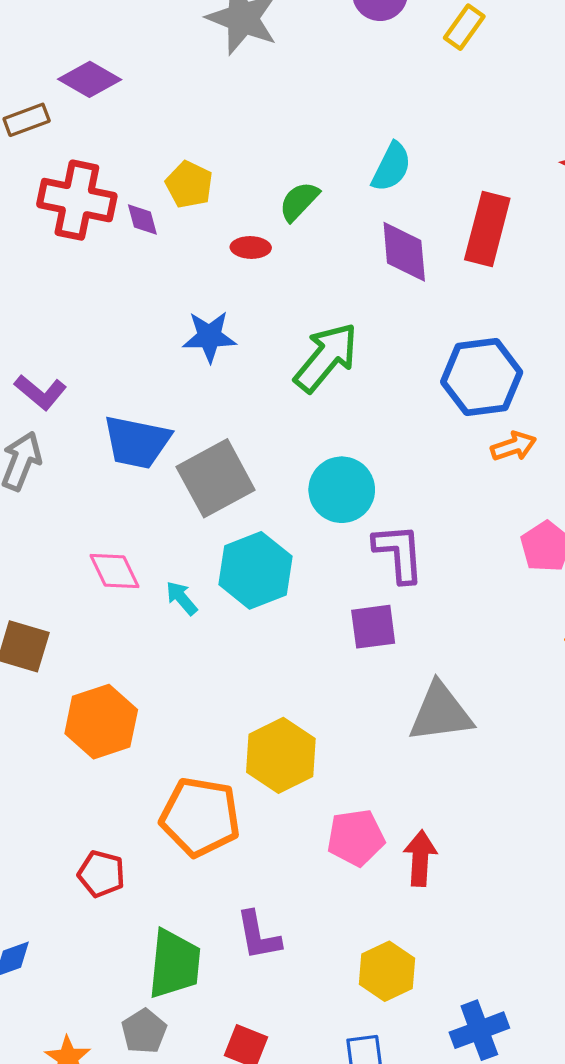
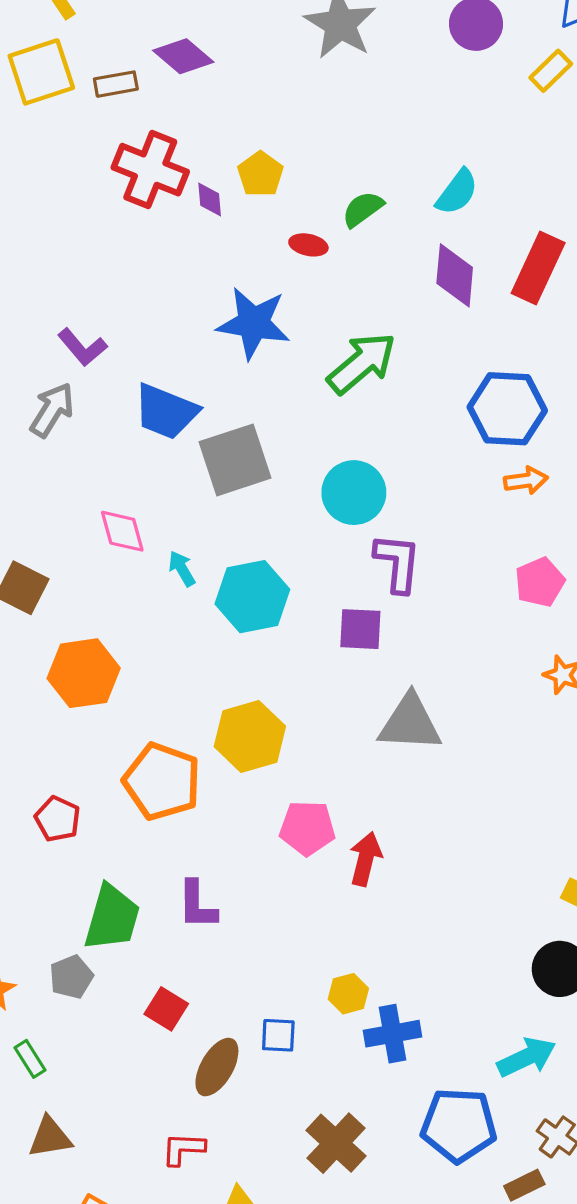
blue star: (209, 337) -> (254, 323), size x1.4
cyan hexagon: (255, 570) -> (252, 597), moved
yellow hexagon: (387, 971) -> (348, 994), moved, size x0.7

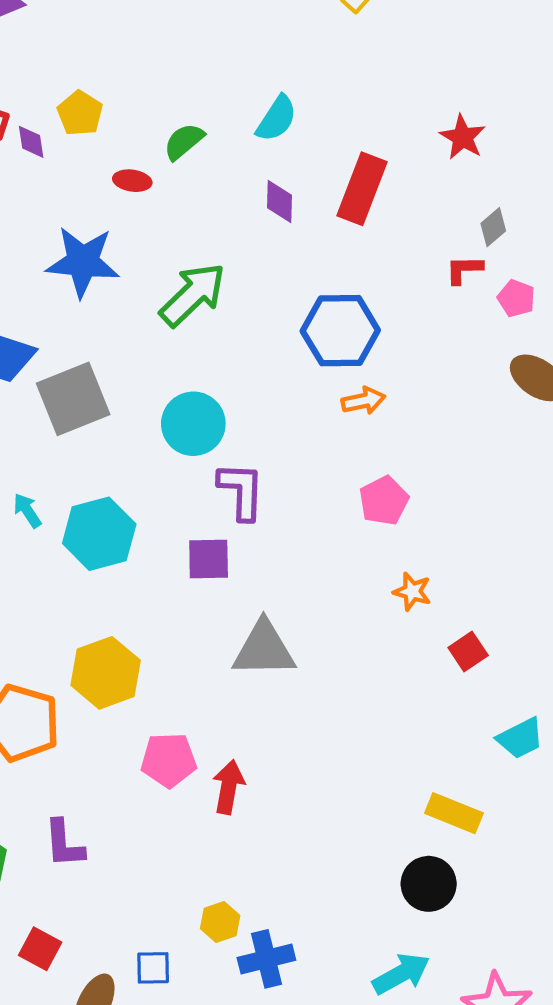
purple diamond: (455, 275) -> (280, 202), size x0.7

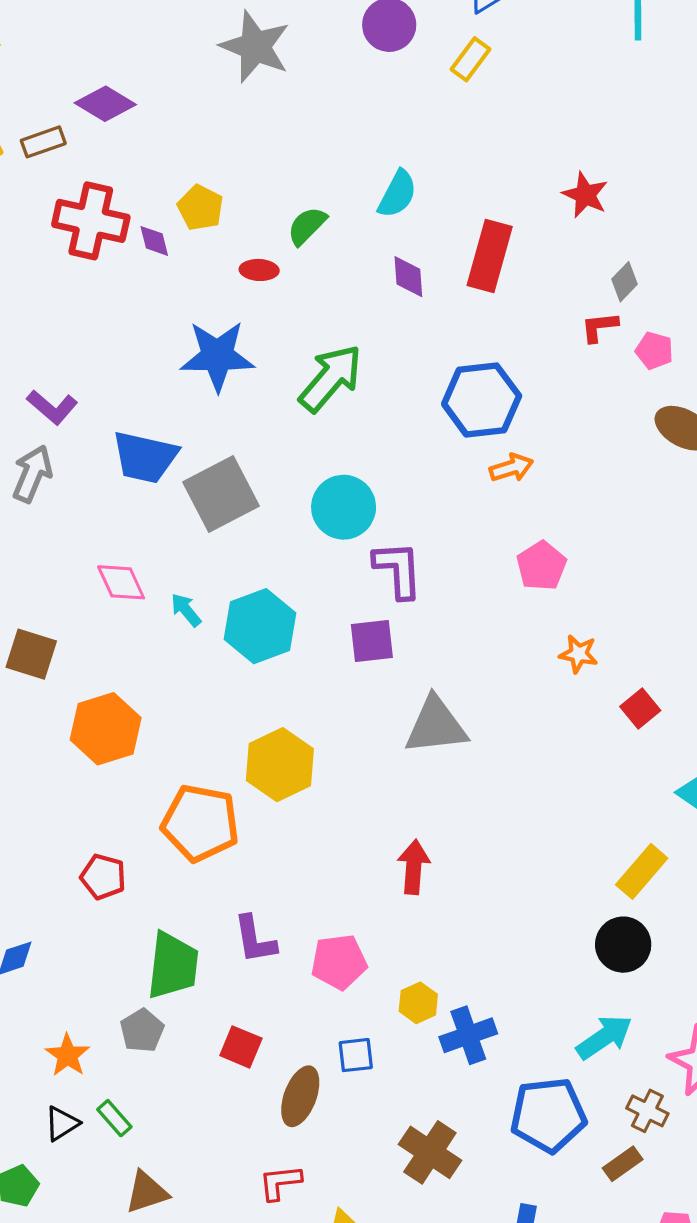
pink pentagon: (169, 760) -> (339, 962), moved
yellow rectangle: (454, 813) -> (642, 871), turned -66

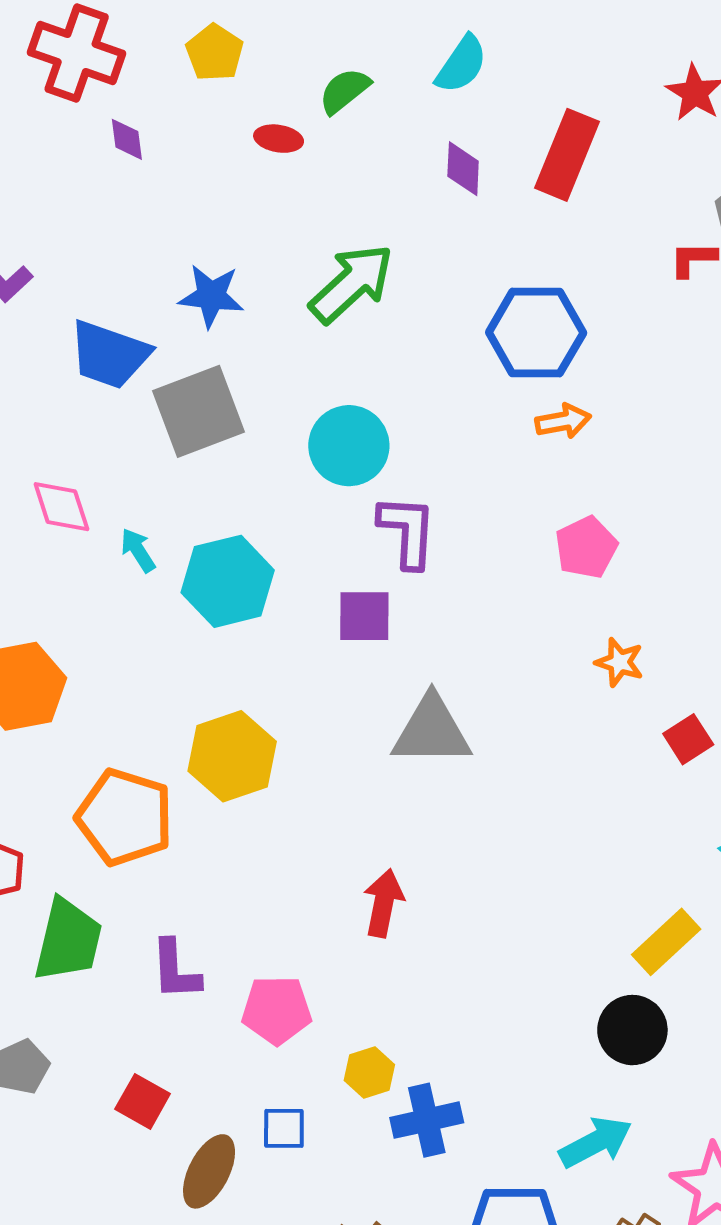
purple diamond: (154, 241) -> (127, 139), moved
blue star: (217, 356) -> (211, 296), moved, size x0.7
green trapezoid: (173, 966) -> (68, 940), moved

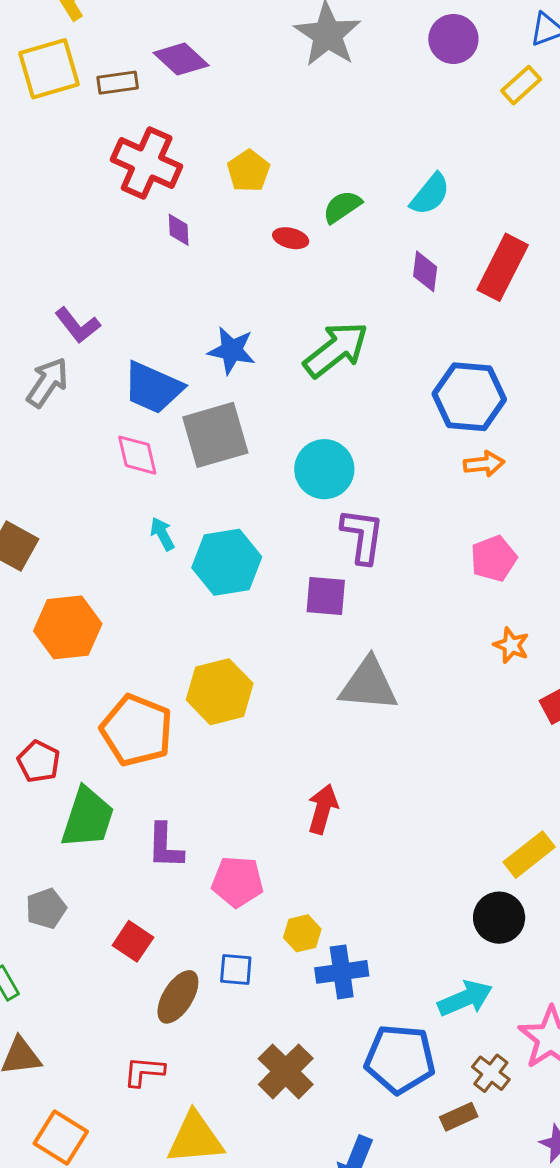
pink diamond: (61, 507) -> (137, 455), moved

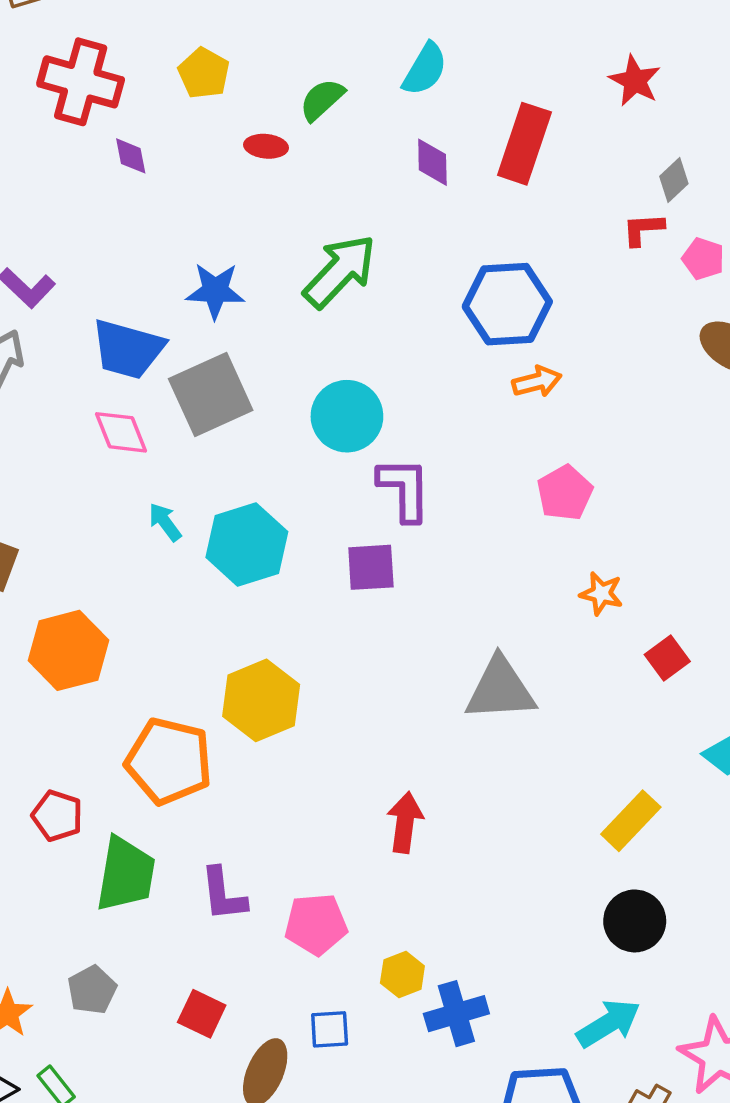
gray triangle: (369, 685) -> (500, 689), moved
yellow rectangle: (529, 855) -> (631, 821), moved

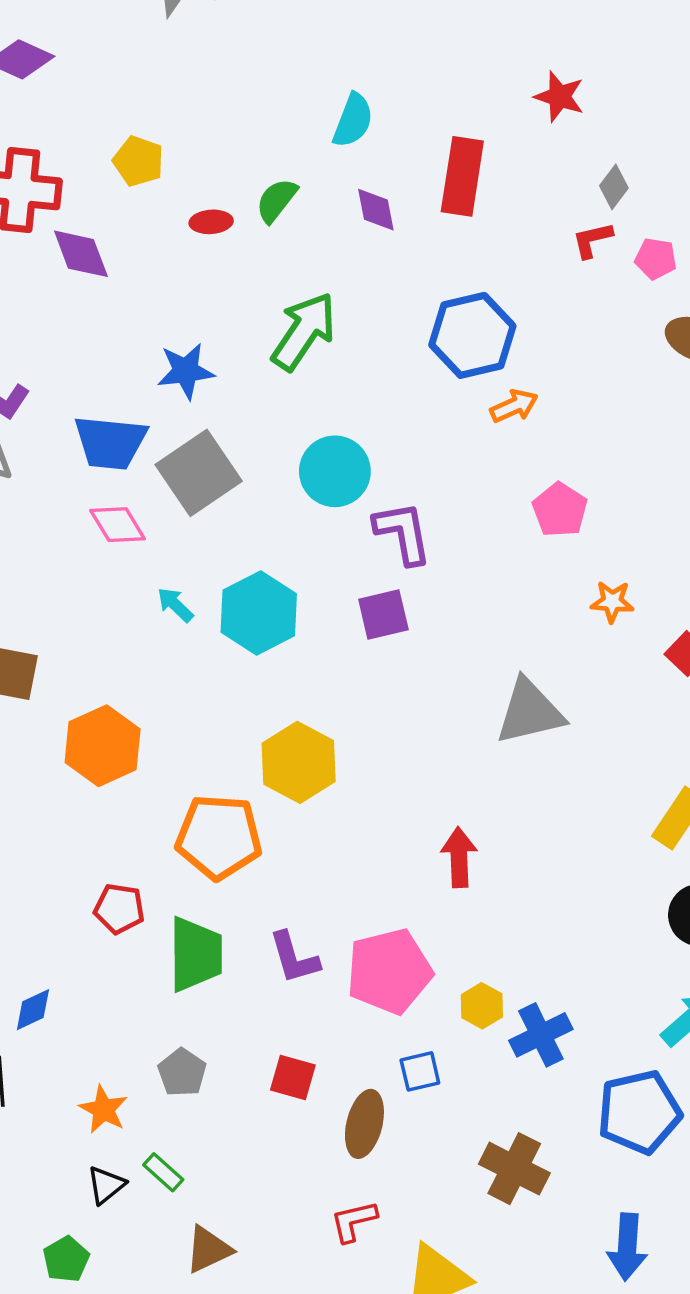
green semicircle: (322, 100) -> (276, 200), moved
purple diamond: (131, 156) -> (81, 254), size x1.6
pink pentagon: (316, 924) -> (389, 971), size x1.4

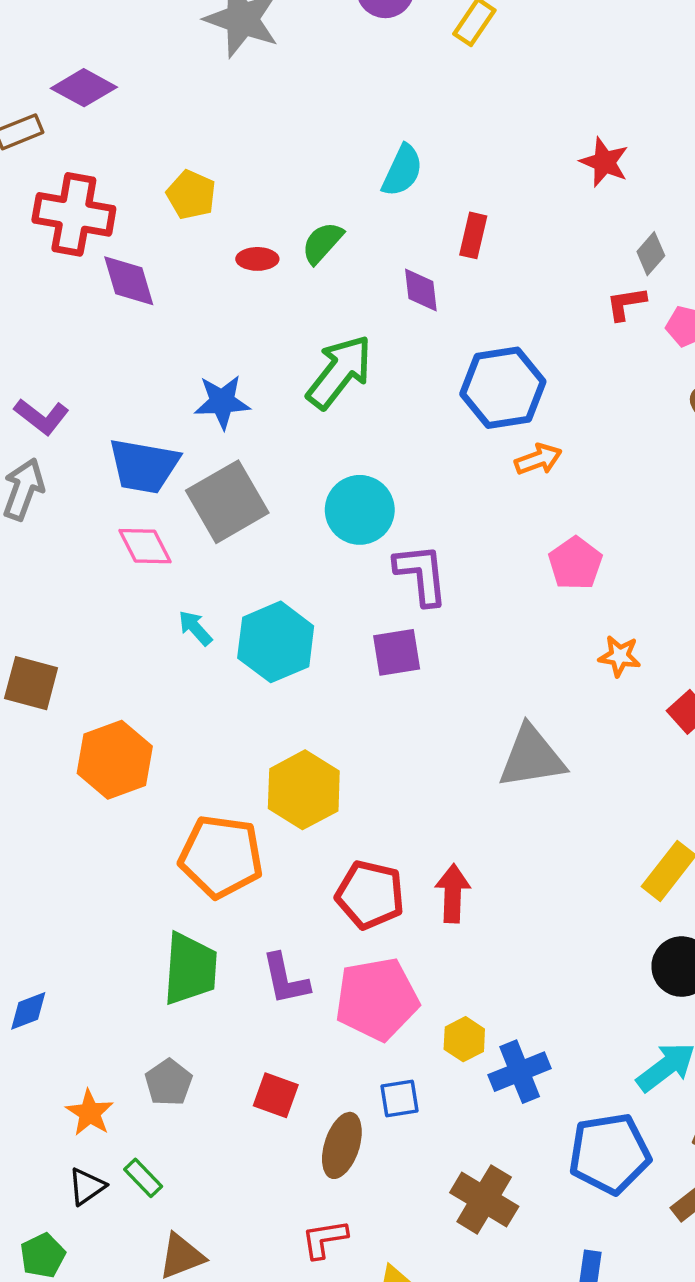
red rectangle: (462, 176) -> (473, 235), moved, size x0.6
purple diamond: (376, 210) -> (421, 290), moved
red pentagon: (119, 909) -> (370, 895), moved, size x1.4

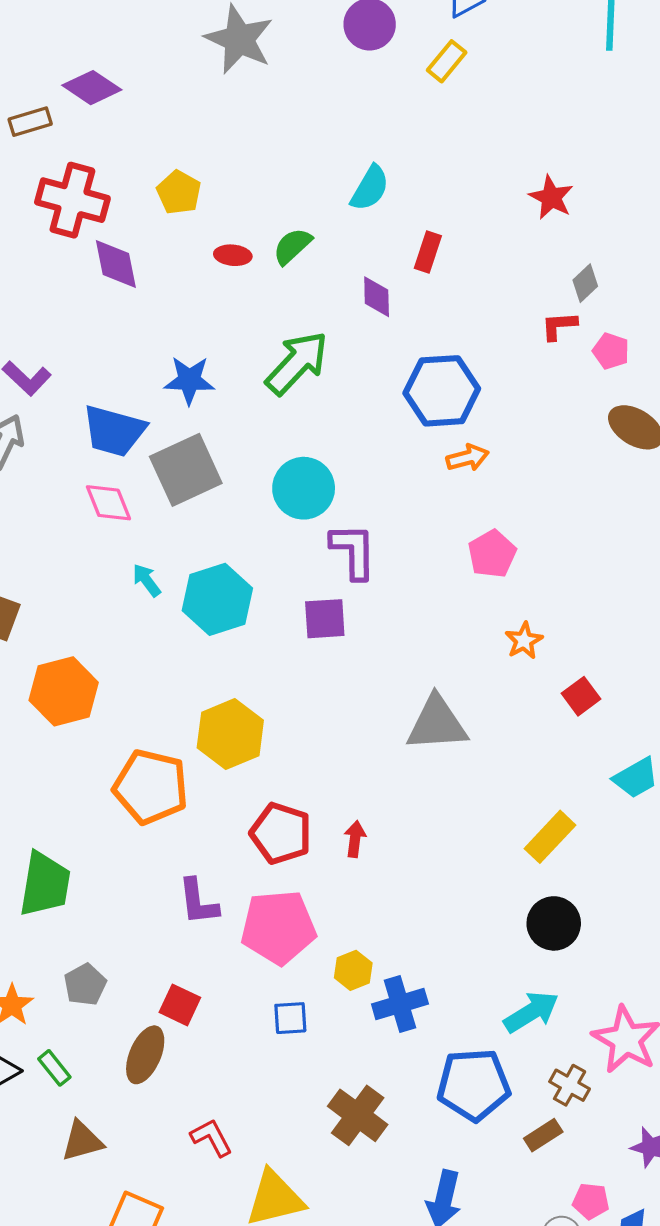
orange star: (620, 656) -> (524, 641), turned 30
red arrow: (453, 893) -> (355, 839), size x0.7
green trapezoid: (190, 969) -> (45, 884), moved
brown ellipse: (342, 1145) -> (145, 1055), moved
red L-shape: (324, 1239) -> (212, 1138), turned 66

